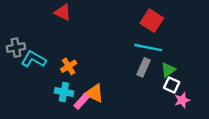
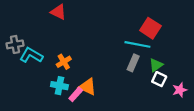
red square: (152, 21) -> (150, 28), moved
pink star: (182, 100) -> (180, 90), moved

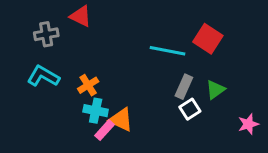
gray cross: (15, 44) -> (46, 34), moved
cyan line: (137, 44) -> (167, 51), moved
white square: (159, 79) -> (190, 109), moved, turned 32
cyan cross: (59, 86) -> (96, 111), moved

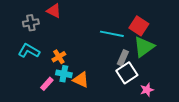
green triangle: (215, 90) -> (144, 47), moved, size x1.6
white square: (190, 109) -> (127, 73), size x1.5
pink star: (248, 124) -> (147, 90), moved
pink rectangle: (105, 130) -> (47, 84), moved

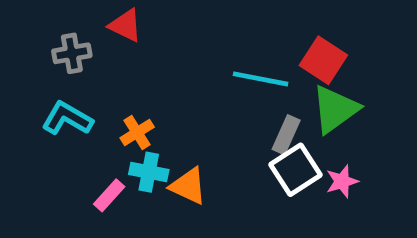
pink star: (147, 90) -> (342, 181), moved

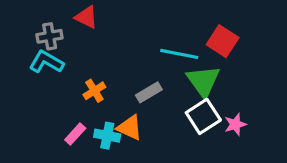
green triangle: (335, 109) -> (203, 81), moved, turned -30
cyan L-shape: (67, 119) -> (46, 62), moved
gray rectangle: (286, 135) -> (149, 92), moved, turned 35
cyan cross: (149, 172) -> (107, 136), moved

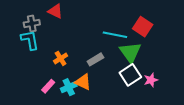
cyan L-shape: (46, 62) -> (30, 40), turned 50
cyan cross: (107, 136) -> (69, 87), turned -35

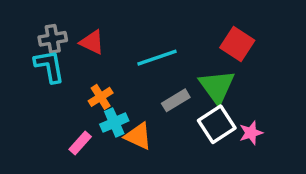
red triangle: (55, 11) -> (92, 42), moved
cyan line: (115, 35) -> (157, 58), moved, turned -30
gray rectangle: (95, 59) -> (176, 100), moved
cyan cross: (69, 87) -> (114, 123), moved

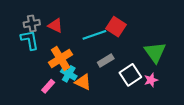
red square: (237, 44) -> (116, 27), moved
green triangle: (217, 87) -> (155, 52), moved
orange cross: (101, 97) -> (61, 58), size x1.6
cyan cross: (114, 123) -> (69, 74), turned -35

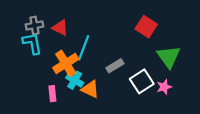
red square: (116, 27) -> (146, 27), moved
cyan line: (94, 35) -> (84, 48), moved, turned -50
pink rectangle: (48, 86) -> (52, 94), turned -48

